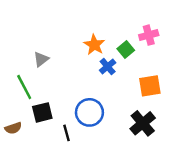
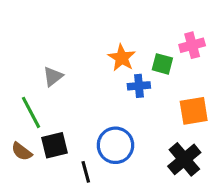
green square: (126, 50) -> (162, 64), turned -35
blue cross: (108, 66) -> (139, 86), turned 35
brown semicircle: (13, 128) -> (22, 152), moved, turned 56

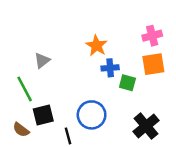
green square: (162, 64) -> (127, 83), moved
orange square: (194, 111) -> (153, 64), moved
brown semicircle: (22, 152) -> (21, 130), moved

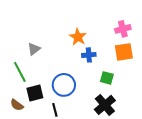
green square: (127, 83) -> (107, 78), moved
blue circle: (92, 115) -> (64, 85), moved
black cross: (146, 126) -> (105, 105), moved

